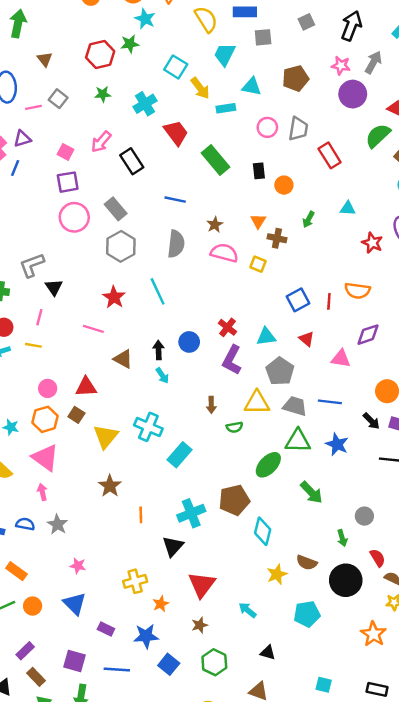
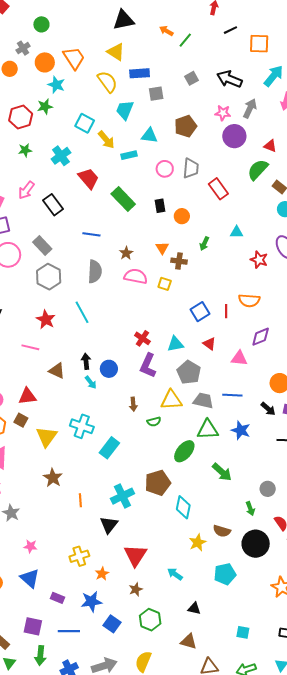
black arrow: (351, 26) -> (229, 79), turned -85
blue circle: (189, 342) -> (109, 369), moved

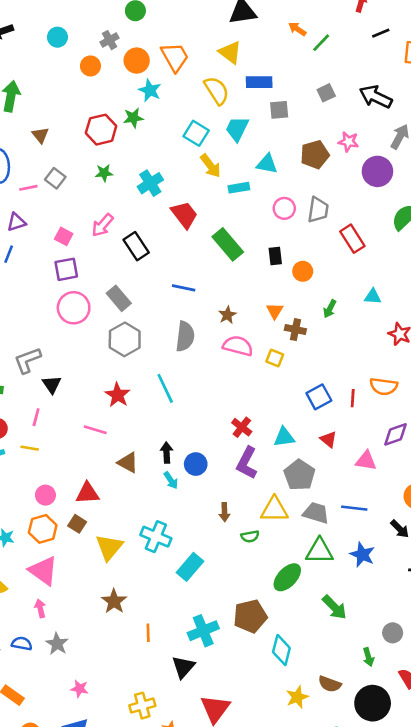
pink star: (223, 113) -> (348, 142), moved
cyan square: (85, 123) -> (196, 133), moved

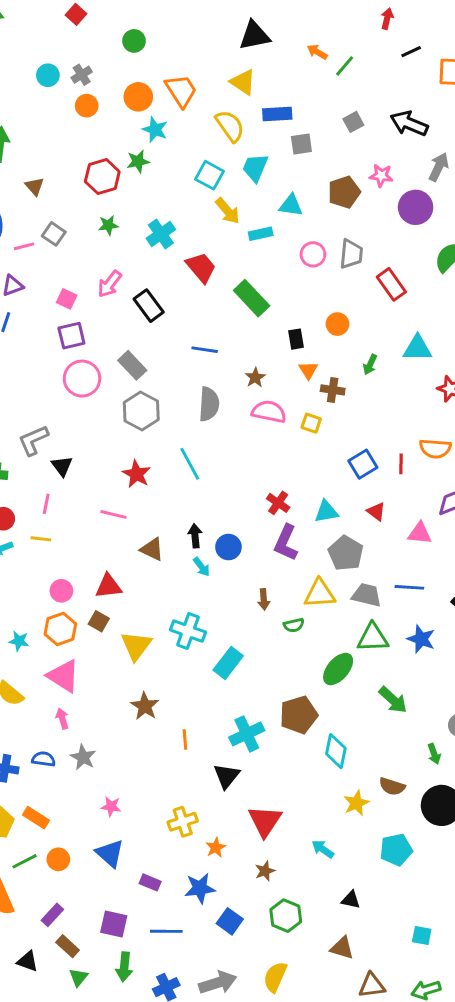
gray cross: (110, 40) -> (82, 75), moved
black rectangle: (275, 256) -> (296, 339), moved
cyan triangle: (373, 297) -> (417, 348), size x1.5

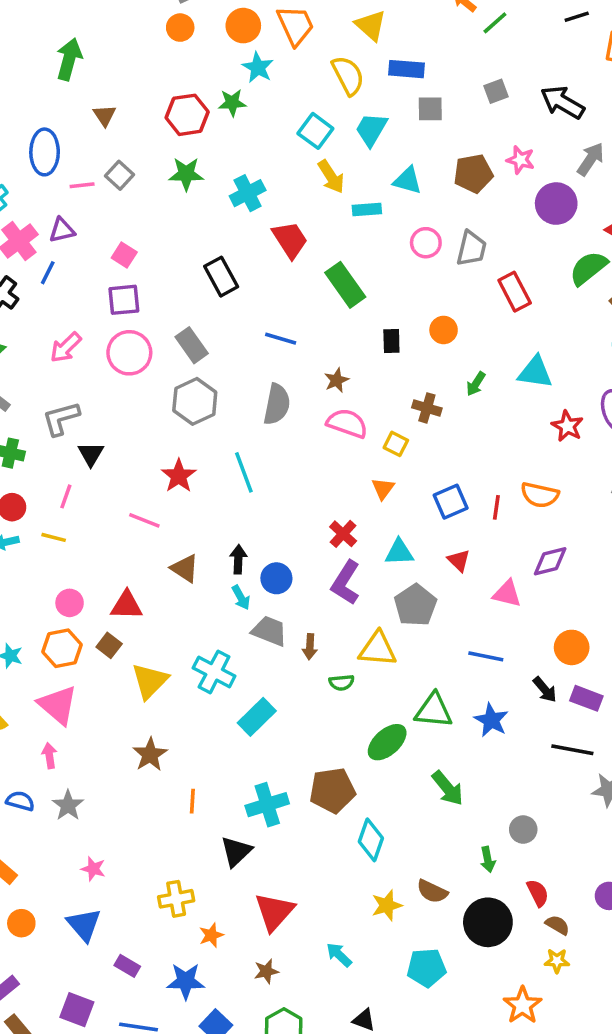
green star: (108, 225) -> (186, 174), size x1.4
pink arrow: (110, 284) -> (66, 347), moved
orange triangle: (308, 370) -> (383, 488), moved
gray trapezoid: (367, 595) -> (269, 631), moved

